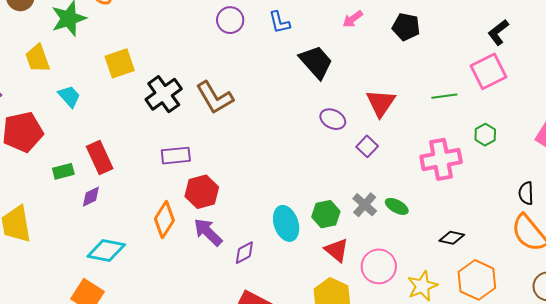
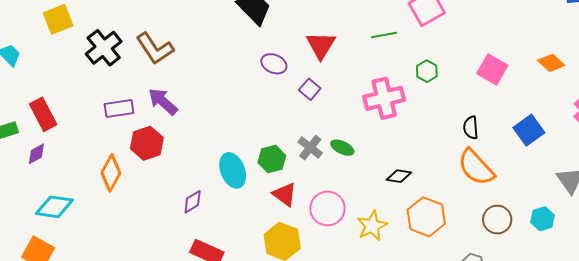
purple arrow: (208, 232) -> (163, 102), moved

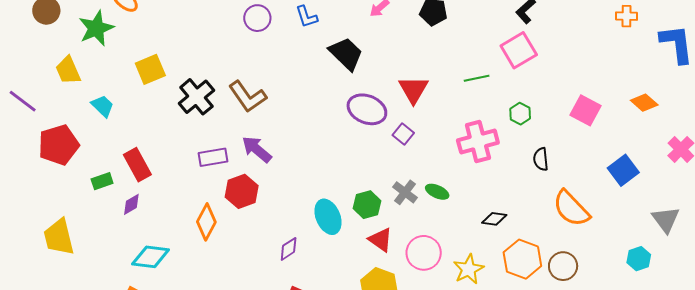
purple ellipse: (274, 64) -> (367, 109), size x1.5
black semicircle: (471, 128) -> (541, 159), moved
brown circle: (497, 220) -> (563, 266), moved

